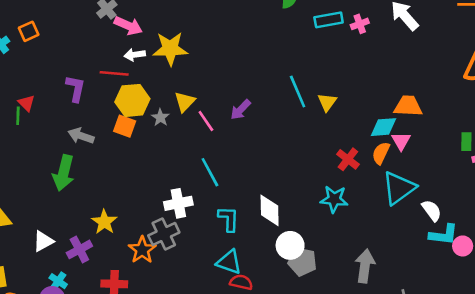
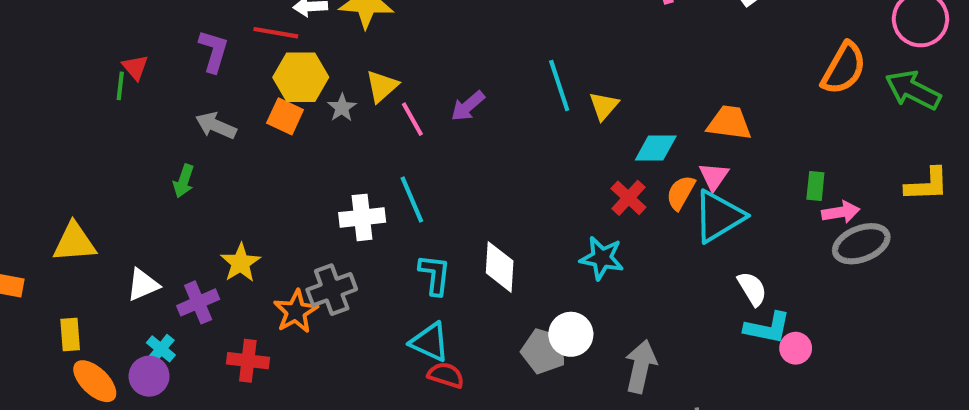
cyan diamond: (383, 127) -> (656, 148), moved
green arrow: (64, 173) -> (184, 181), size x0.6
cyan triangle: (399, 188) -> (719, 216), moved
white cross: (178, 203) -> (362, 217), moved
white circle: (290, 245) -> (571, 334), moved

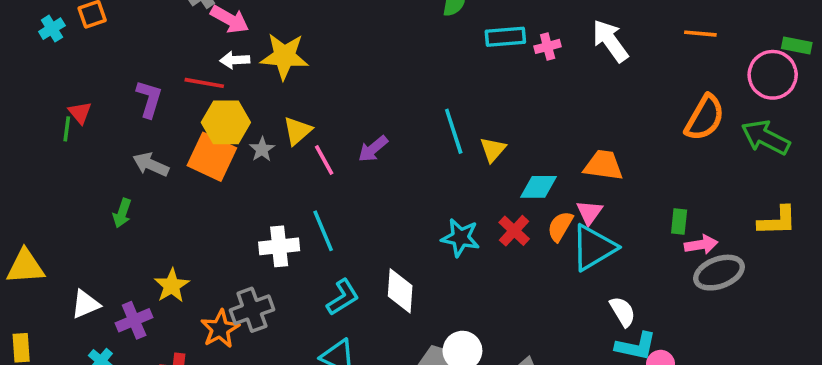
orange square: (285, 116) -> (212, 157), size x1.5
cyan star: (602, 258) -> (460, 238), moved
cyan L-shape: (435, 275) -> (343, 297), turned 51

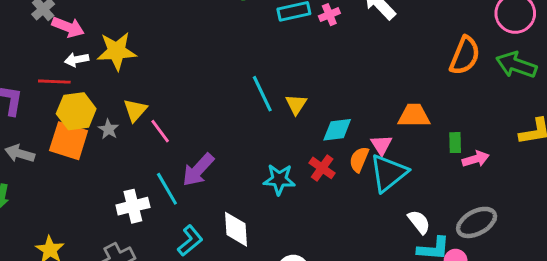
purple arrow: (373, 149) -> (198, 170), moved, size x1.4
orange trapezoid: (603, 165) -> (414, 116), moved
gray ellipse: (719, 273) -> (477, 222), moved

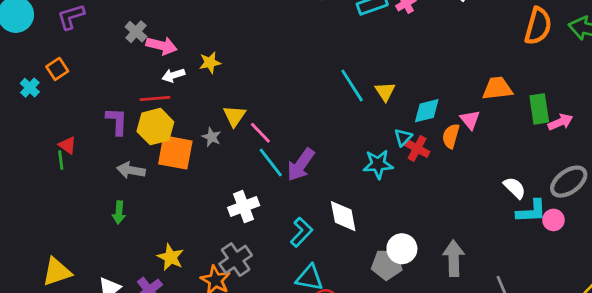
yellow star: (117, 51) -> (210, 63), size x0.6
yellow hexagon: (76, 111) -> (155, 127), moved
green rectangle: (455, 143) -> (539, 109), size x1.5
cyan triangle: (388, 173) -> (403, 137), moved, size x0.5
cyan line: (167, 189) -> (271, 163), moved

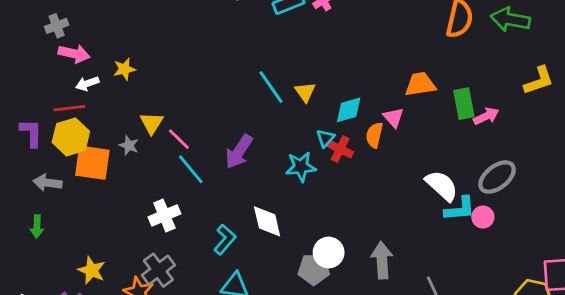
gray cross: (136, 32) -> (57, 26), moved, turned 30
purple arrow: (301, 165) -> (239, 152), moved
white semicircle: (515, 188) -> (442, 186), size x1.4

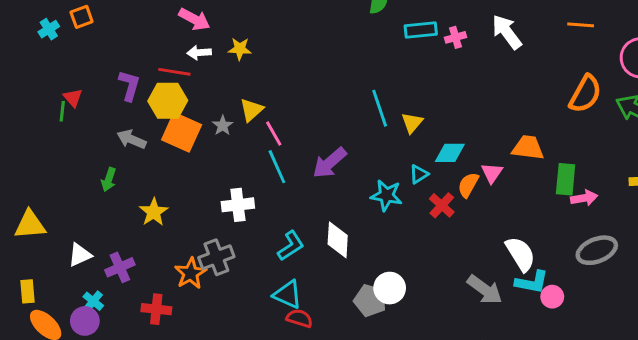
red cross: (340, 149) -> (442, 205), moved
gray ellipse: (497, 177) -> (597, 250), moved
gray arrow: (382, 260) -> (485, 290), moved, turned 114
yellow star: (92, 270) -> (154, 212), moved

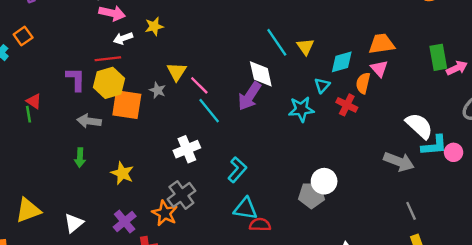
orange trapezoid: (528, 148) -> (382, 44), moved
white diamond: (338, 240) -> (261, 74), moved
purple cross: (120, 267) -> (125, 222), moved

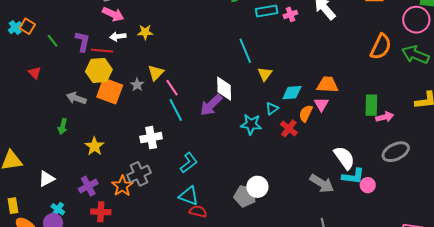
orange square: (23, 36) -> (27, 26), moved, turned -35
cyan line: (277, 42) -> (245, 51), moved
purple L-shape: (76, 79) -> (83, 41), moved
green line: (29, 114) -> (53, 41), moved, turned -40

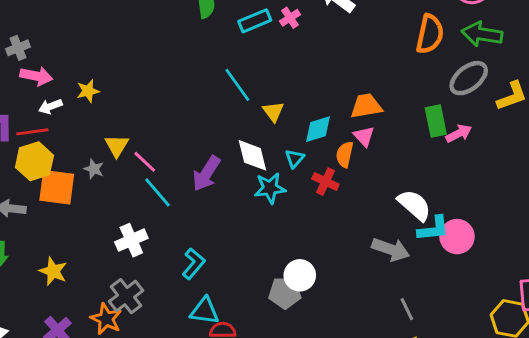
white diamond: (224, 89) -> (252, 155), moved
gray ellipse: (396, 152) -> (469, 78), moved
pink circle: (368, 185) -> (457, 237), size x1.5

